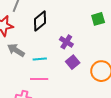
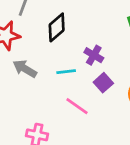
cyan line: (40, 59) -> (66, 72), moved
pink line: (39, 79) -> (77, 106), moved, turned 36

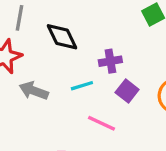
black diamond: (57, 27) -> (62, 37), turned -64
purple cross: (94, 55) -> (110, 61), turned -30

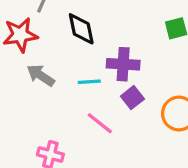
purple cross: (110, 61) -> (123, 64), size x1.4

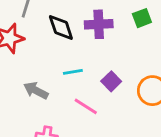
purple cross: (123, 64) -> (99, 24), moved
gray arrow: (41, 75) -> (36, 90), moved

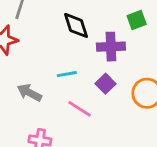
purple cross: (99, 24) -> (111, 47), moved
black diamond: (61, 27) -> (76, 25), moved

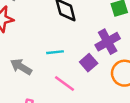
purple cross: (111, 47) -> (108, 42), moved, turned -30

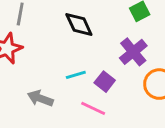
purple square: (89, 63) -> (105, 82), moved

